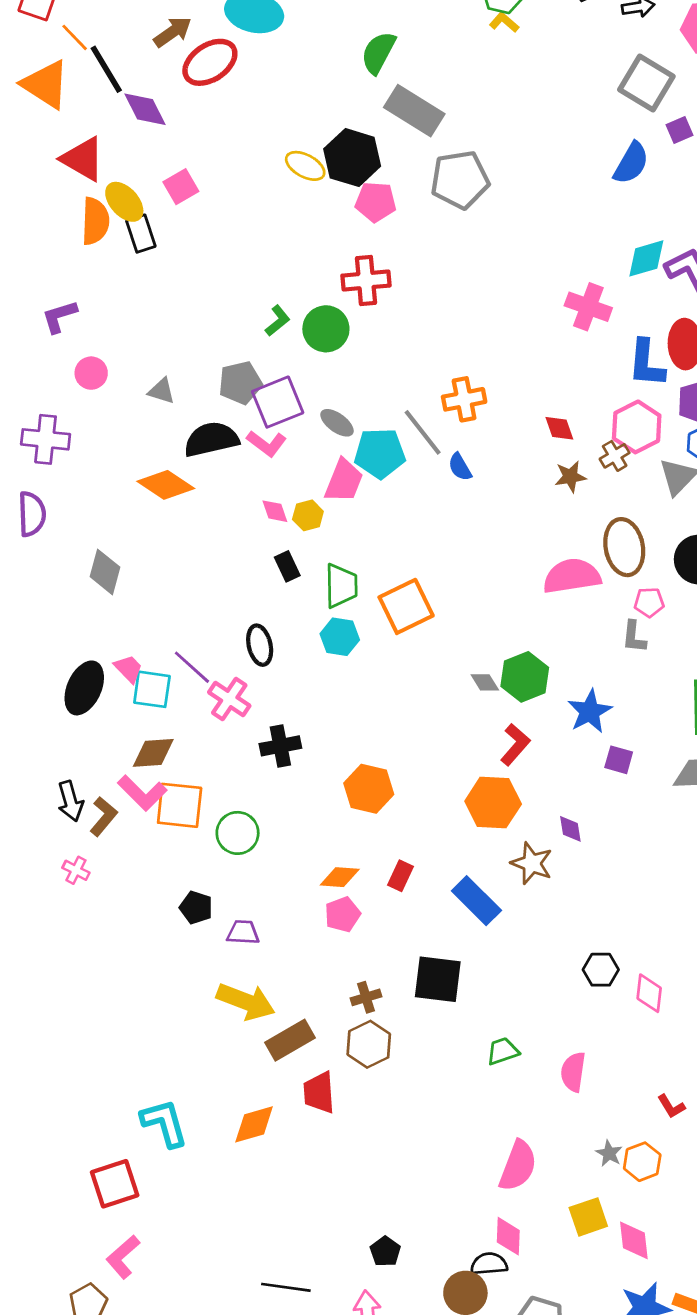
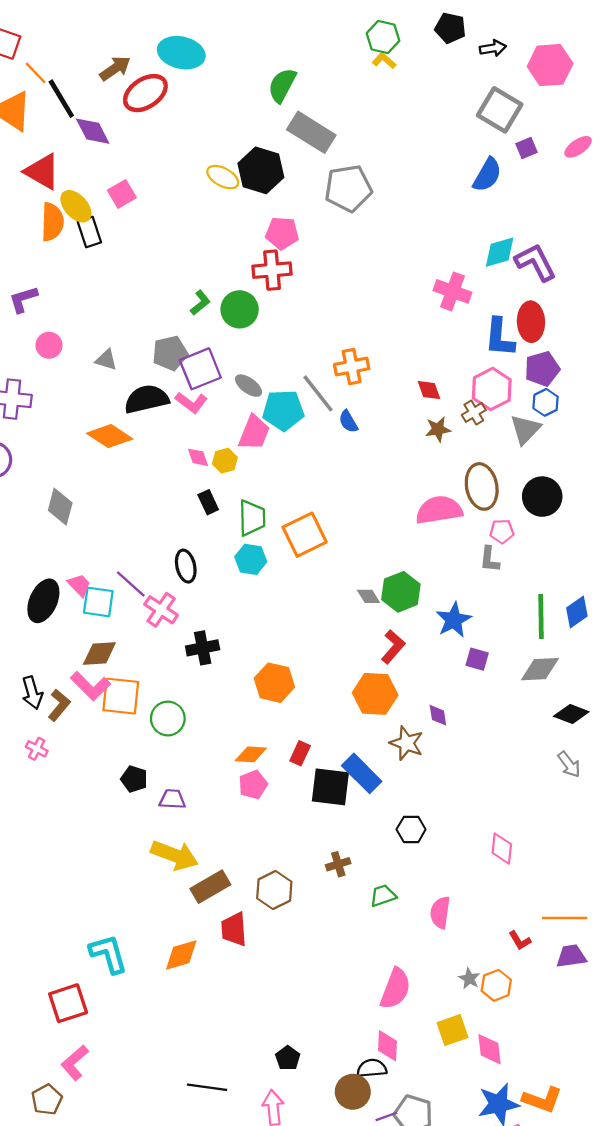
pink pentagon: (376, 202) -> (282, 233), moved
black hexagon: (601, 970) -> (411, 829), moved
black square: (438, 979) -> (330, 787), moved
brown cross: (366, 997) -> (338, 864), moved

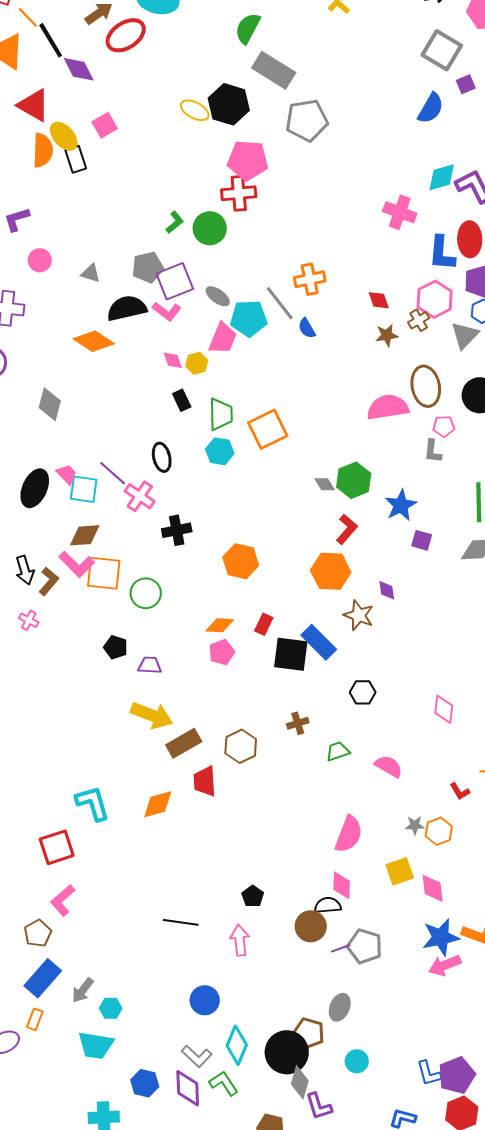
pink pentagon: (282, 233) -> (248, 160), size x1.4
pink semicircle: (440, 912) -> (389, 766), turned 112
gray star: (469, 979) -> (415, 825), turned -30

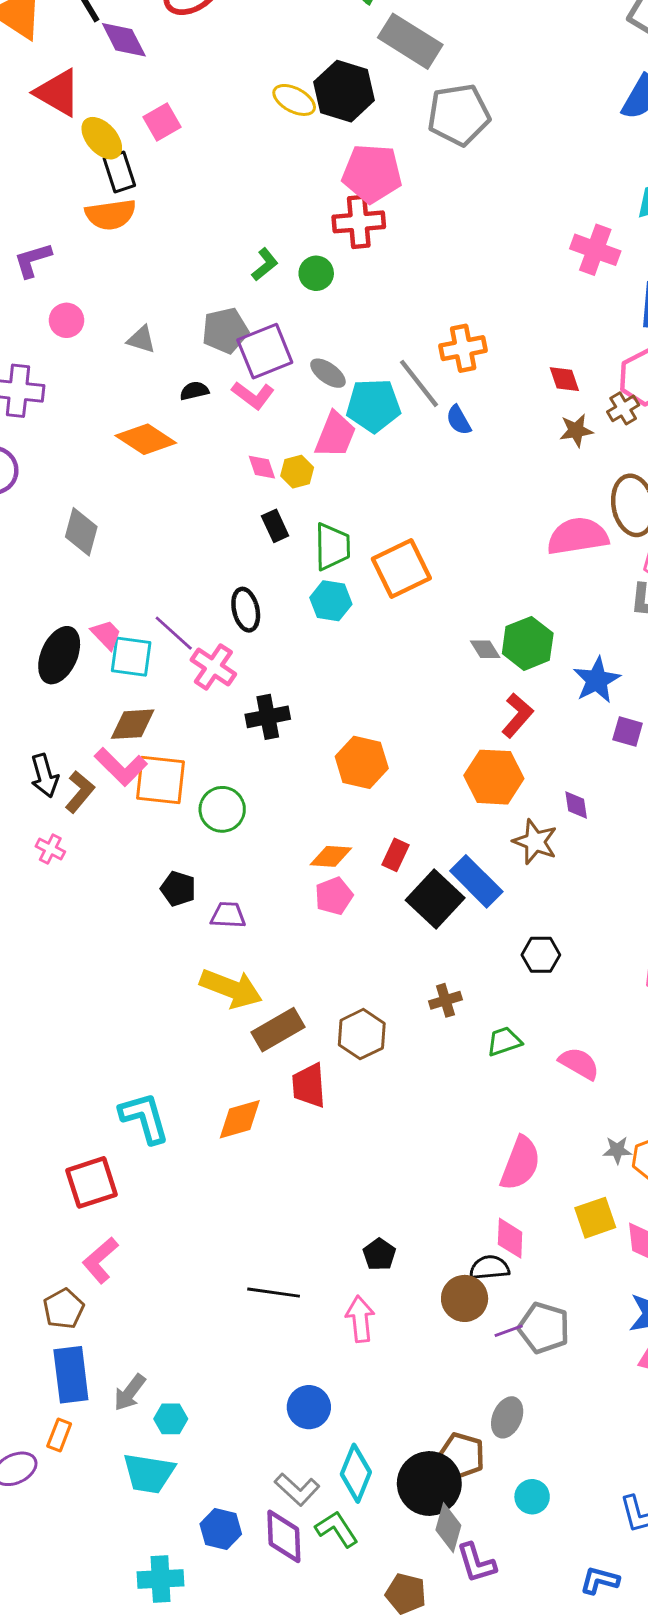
orange semicircle: (43, 150) -> (111, 215), moved, turned 80
green circle: (210, 228) -> (316, 273), size x0.7
black semicircle: (127, 308) -> (194, 391), size x0.5
black square: (291, 654) -> (435, 899), turned 36
blue rectangle: (43, 978) -> (71, 1375), turned -48

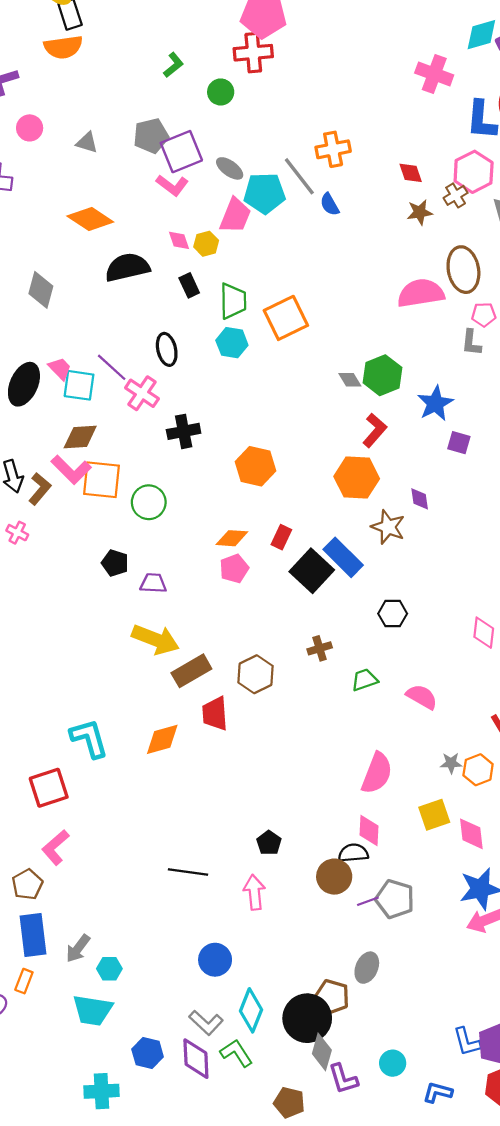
green L-shape: (265, 264) -> (173, 65), moved
black semicircle: (194, 391) -> (127, 267), moved, size x2.0
cyan circle: (532, 1497) -> (393, 1063), moved

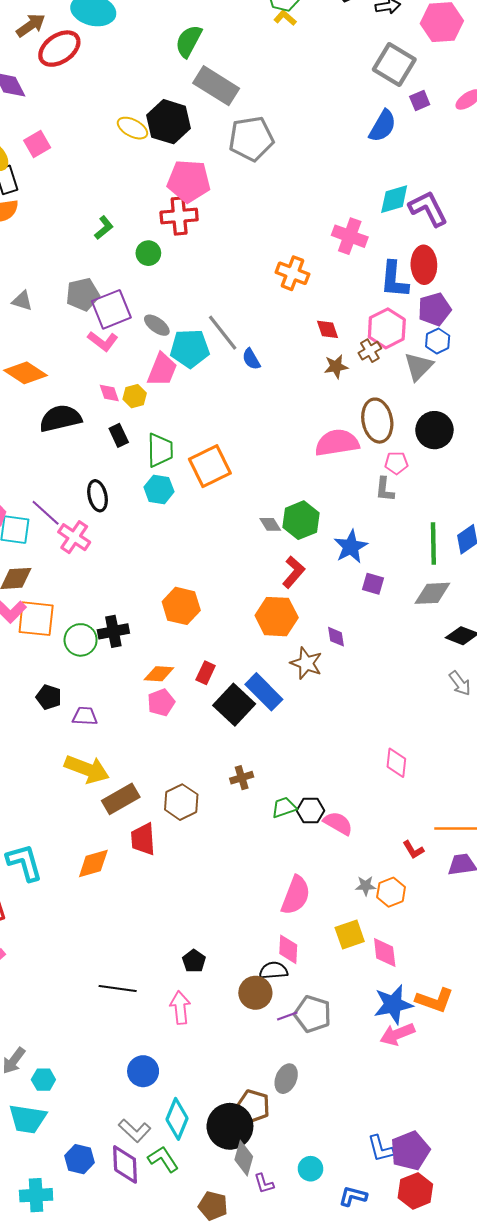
orange cross: (333, 149) -> (292, 273), moved, turned 32
black cross: (184, 431) -> (113, 631), moved
black hexagon: (393, 614) -> (311, 811), moved
purple L-shape: (343, 1079) -> (264, 1184), size x0.7

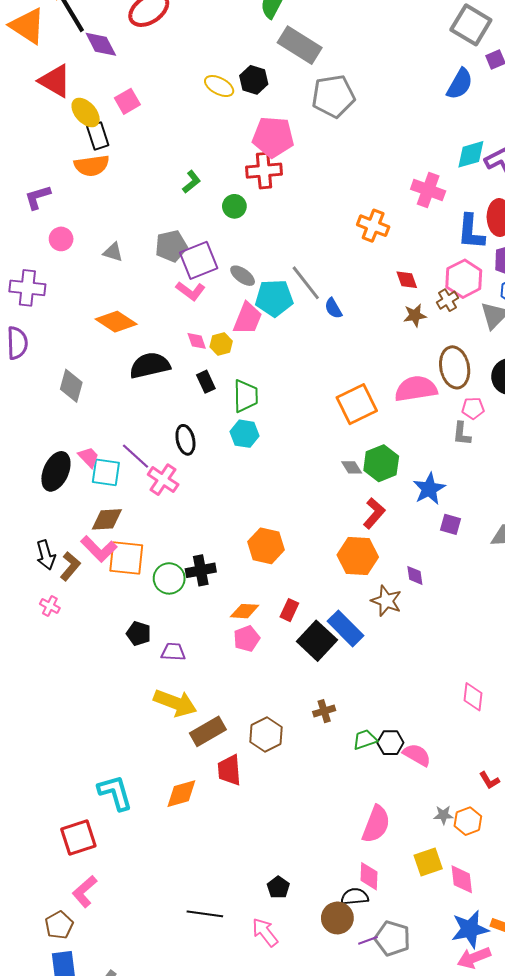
black hexagon: (169, 122) -> (254, 80), size x0.7
orange square: (210, 466) -> (357, 404), moved
pink arrow: (180, 1008) -> (265, 932), turned -32

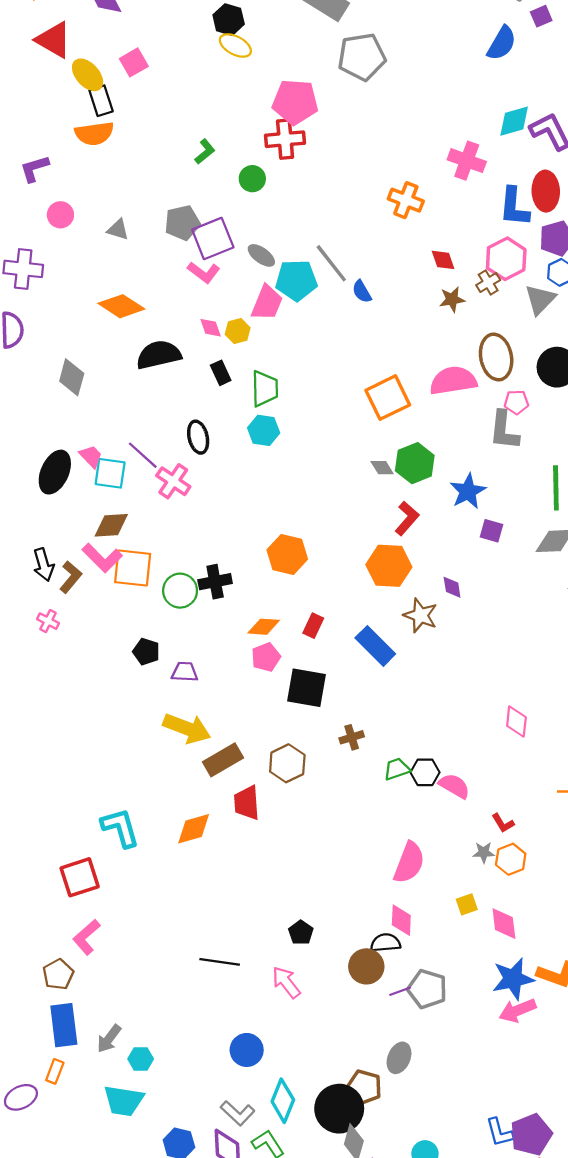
black hexagon: (254, 80) -> (229, 20), moved
gray L-shape: (462, 434) -> (504, 430), size x1.5
black square: (317, 641) -> (306, 688), moved, turned -33
red L-shape: (489, 780) -> (503, 823), moved
yellow square: (428, 862) -> (467, 904), size x0.7

